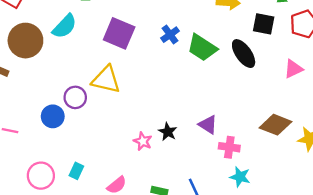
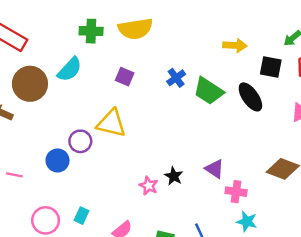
purple square: (119, 33) -> (125, 77), size x0.6

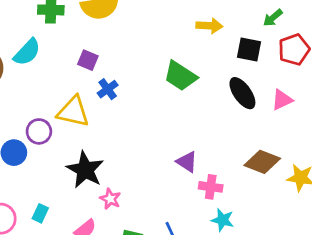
blue cross: (176, 78) -> (108, 89), moved
black ellipse: (250, 97) -> (242, 93), moved
black star: (174, 176) -> (85, 170), moved, size x1.8
pink star: (149, 186) -> (110, 199), moved

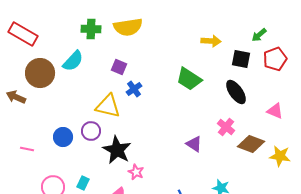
pink triangle: (282, 100) -> (275, 111), moved, turned 48
purple circle: (39, 131) -> (91, 131), moved
pink cross: (211, 187) -> (226, 127), moved, turned 30

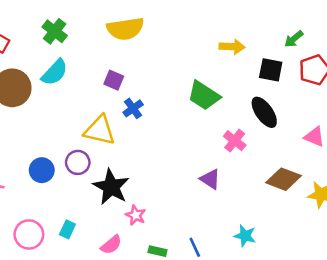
green cross: (91, 29) -> (55, 31), moved, turned 36
pink cross: (226, 127) -> (235, 141), moved

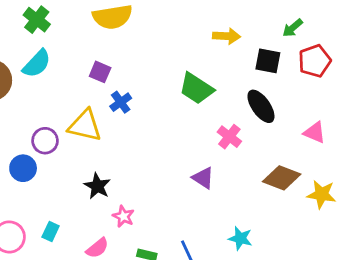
purple circle: (78, 162) -> (45, 141), moved
black star: (111, 187) -> (97, 186), size x0.7

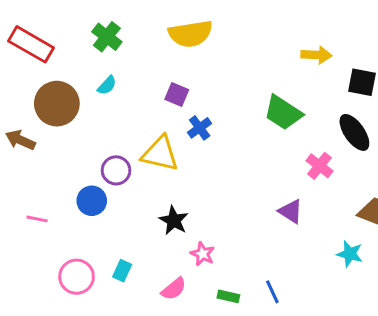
cyan semicircle: (37, 64) -> (107, 85), size x0.6
cyan star: (240, 238) -> (350, 254), moved

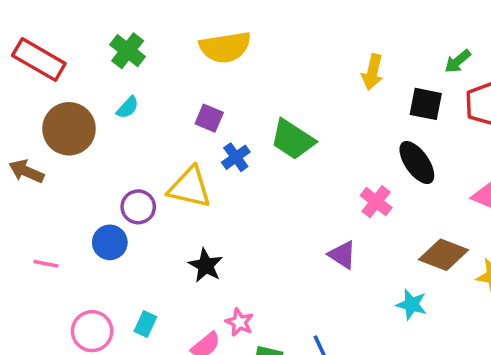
yellow arrow: (316, 55) -> (372, 72), turned 100
green trapezoid: (283, 113) -> (293, 139), moved
pink star: (203, 254) -> (239, 322), moved

